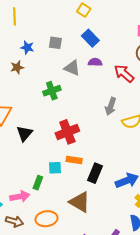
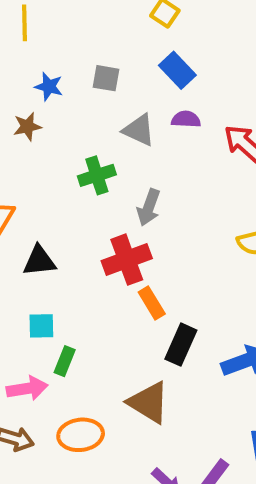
gray arrow: (111, 106) -> (149, 207), moved
black triangle: (24, 133) -> (39, 261), turned 42
orange rectangle: (74, 160) -> (152, 303), moved, turned 49
cyan square: (55, 168) -> (41, 326), moved

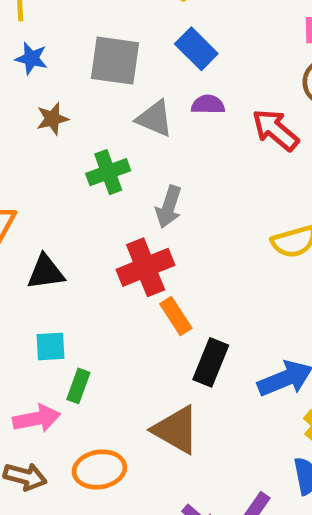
gray square: (106, 78) -> (115, 61), size x1.6
blue star: (49, 87) -> (31, 58), moved
brown star: (27, 126) -> (52, 119), moved

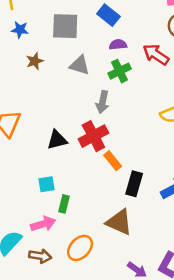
gray triangle: (155, 119) -> (80, 65), moved
green cross: (108, 172) -> (120, 71), moved
black triangle: (46, 272) -> (57, 140), moved
orange ellipse: (99, 469) -> (80, 248), turned -32

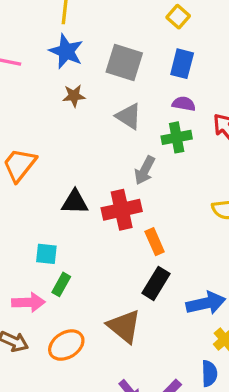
blue rectangle: (108, 15) -> (182, 64), turned 50
blue star: (20, 30) -> (66, 51), size x1.5
orange rectangle: (113, 161) -> (155, 242), moved

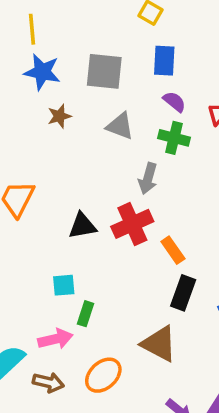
purple semicircle: (184, 104) -> (174, 102), turned 40
green cross: (177, 137) -> (174, 138), turned 36

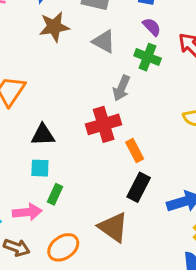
brown star: (59, 116) -> (54, 27), size x1.5
black triangle: (82, 226) -> (43, 135), moved

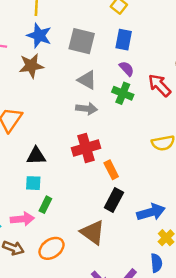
brown star: (54, 27) -> (31, 66), moved
gray arrow: (121, 88) -> (87, 109), moved, turned -108

